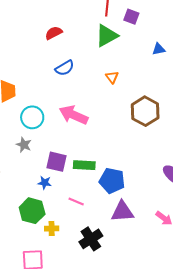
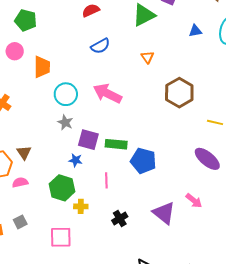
gray star: (24, 145) -> (65, 122), moved
pink line: (76, 202) -> (106, 180), turned 63
purple triangle: (122, 212) -> (164, 213), moved, turned 40
black cross: (91, 239) -> (120, 218), size x0.7

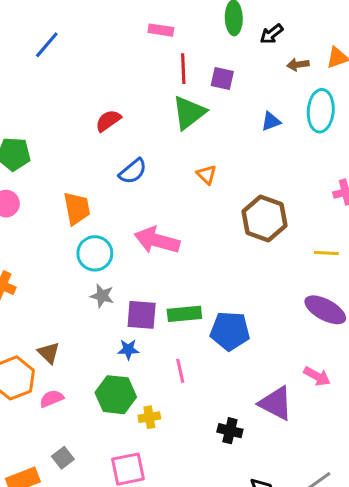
orange trapezoid: (42, 67) -> (77, 208), moved
black cross: (120, 218) -> (230, 431), moved, turned -35

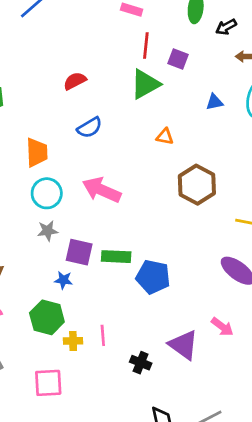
orange triangle: (207, 174) -> (165, 137), moved, turned -42
gray star: (102, 296) -> (48, 231), turned -30
pink line: (180, 371) -> (103, 335), moved

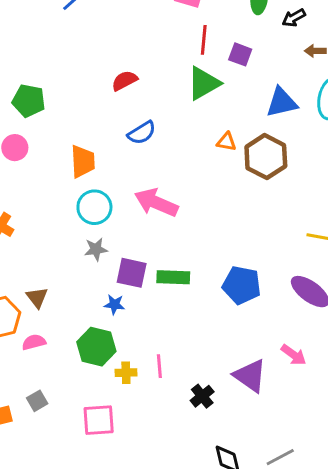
blue triangle: (214, 102) -> (282, 102), size x1.6
brown hexagon: (197, 185) -> (266, 157), moved
blue pentagon: (153, 277) -> (242, 285), moved
black cross: (141, 363) -> (202, 396), turned 30

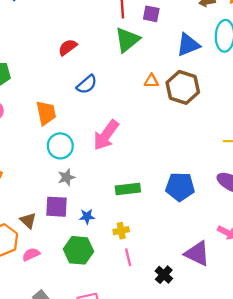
pink arrow: (156, 203) -> (106, 135), turned -68
purple square: (132, 273) -> (56, 207), moved
yellow cross: (126, 373) -> (121, 231), moved

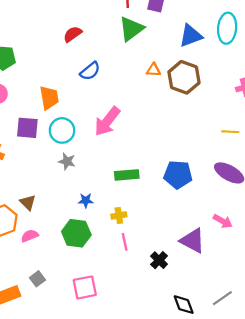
gray star: (66, 177) -> (67, 161), turned 30
purple square: (56, 207) -> (27, 128), moved

